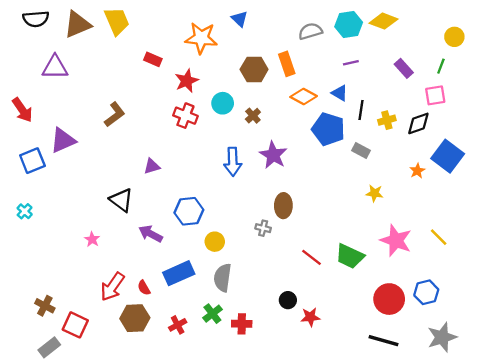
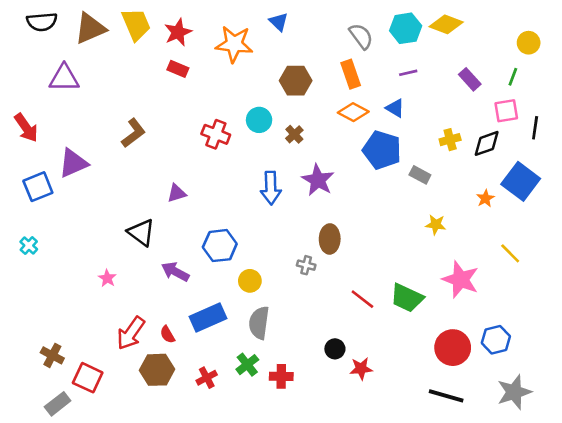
gray semicircle: (310, 31) -> (361, 36), turned 70
orange rectangle: (287, 64) -> (351, 74), moved
red star: (187, 81) -> (178, 32), moved
black line: (361, 110) -> (535, 128), moved
yellow line: (439, 237) -> (510, 253), moved

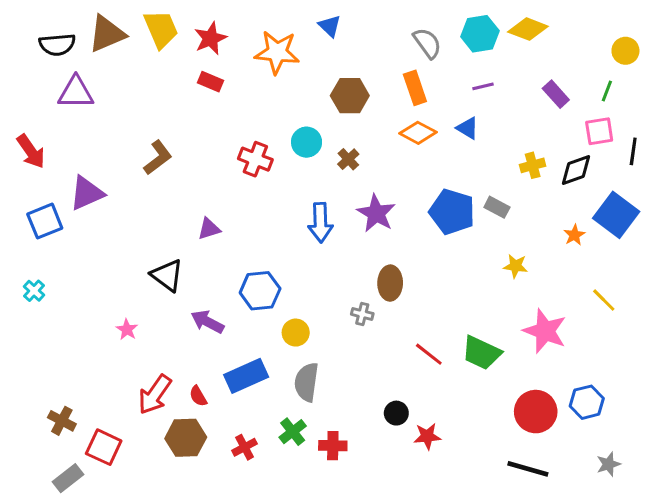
black semicircle: (42, 22) -> (57, 45), moved
blue pentagon: (382, 150) -> (452, 212), moved
gray star: (514, 392) -> (608, 464), size x0.6

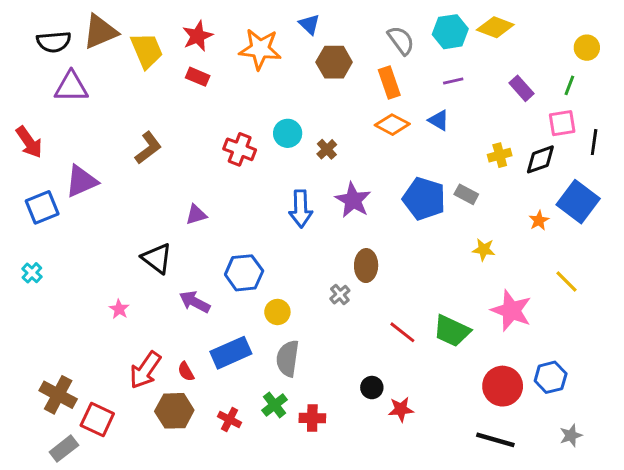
yellow trapezoid: (161, 29) -> (147, 51), moved
brown hexagon: (350, 96) -> (334, 62), moved
gray cross: (362, 314) -> (340, 295), turned 36
brown cross: (62, 421) -> (58, 395), size x1.4
red cross: (245, 447) -> (230, 419), turned -35

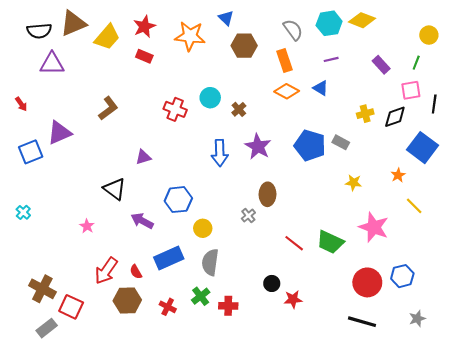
yellow trapezoid: (147, 51) -> (107, 37), turned 64
red arrow: (29, 142) -> (21, 104), size x0.6
orange star: (539, 220) -> (398, 175), moved
cyan cross: (32, 273) -> (23, 212), moved

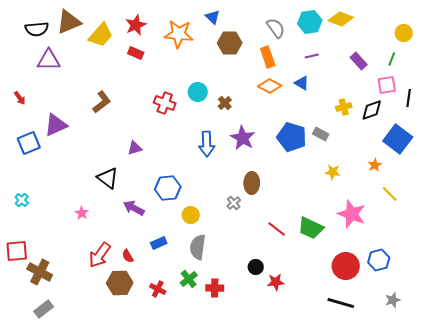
blue rectangle: (169, 258) -> (159, 243), size x0.6
red square: (71, 307) -> (17, 251), moved, turned -30

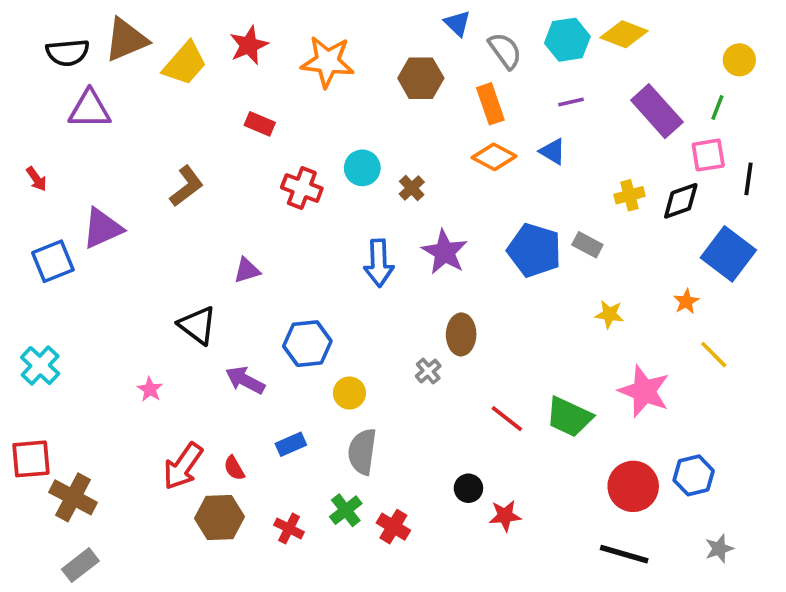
blue triangle: (213, 17) -> (457, 23), moved
red rectangle: (136, 53) -> (260, 124), moved
purple rectangle: (359, 61) -> (657, 111), size x1.6
cyan cross: (22, 200) -> (40, 366), size x1.5
red cross: (215, 288) -> (393, 527), turned 30

